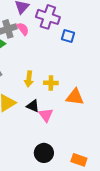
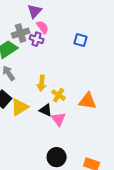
purple cross: (48, 17) -> (37, 39), moved, size x0.6
pink semicircle: (23, 29) -> (43, 27), moved
yellow cross: (51, 83) -> (59, 95), moved, turned 32

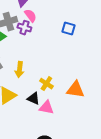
yellow arrow: (42, 83) -> (19, 70), moved
pink triangle: (59, 119) -> (46, 108), turned -42

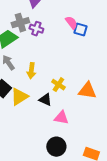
pink semicircle: (30, 16) -> (71, 23), moved
pink triangle: (46, 108) -> (61, 118), moved

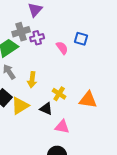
pink semicircle: (71, 23) -> (62, 48), moved
purple cross: (36, 29) -> (37, 38), turned -32

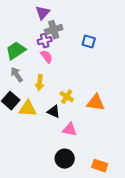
gray cross: (21, 32) -> (54, 30), moved
pink semicircle: (62, 48) -> (47, 57), moved
yellow triangle: (20, 106) -> (28, 109), turned 36

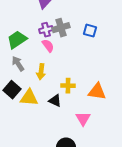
gray cross: (54, 30) -> (61, 28), moved
yellow cross: (67, 97) -> (68, 86), turned -32
pink triangle: (70, 130) -> (83, 119), moved, turned 49

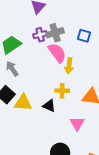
pink semicircle: (48, 46) -> (57, 53), moved, size x1.5
yellow arrow: (41, 72) -> (69, 66), moved

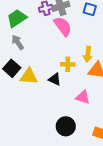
yellow arrow: (69, 66) -> (88, 54), moved
pink triangle: (77, 124) -> (83, 97), turned -42

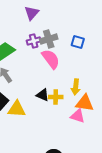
black triangle: (55, 79) -> (43, 95), moved
pink triangle: (83, 97) -> (78, 116), moved

